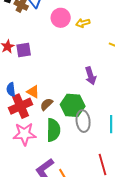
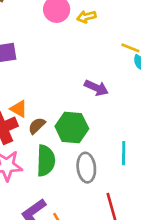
purple arrow: (91, 76) -> (96, 88), turned -48
gray ellipse: (83, 121) -> (86, 168), moved

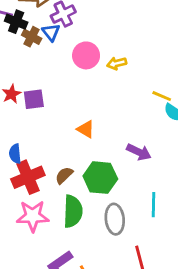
purple arrow: (96, 88) -> (139, 152), moved
orange triangle: (19, 109) -> (86, 129), moved

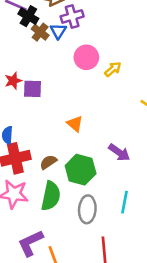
yellow arrow: (117, 63) -> (113, 69), turned 144

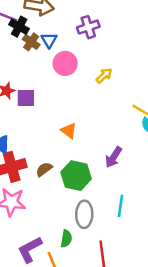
purple cross: (72, 16) -> (88, 27), moved
pink circle: (86, 57) -> (65, 63), moved
purple arrow: (119, 152) -> (113, 157), turned 90
green semicircle: (51, 196) -> (66, 239), moved, size x0.6

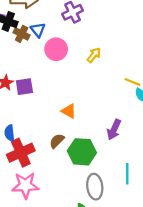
brown semicircle: (44, 169) -> (57, 141), moved

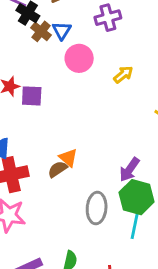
orange triangle: (69, 111) -> (68, 158), moved
green hexagon: (82, 152) -> (137, 197), moved
gray ellipse: (95, 187) -> (97, 208), moved

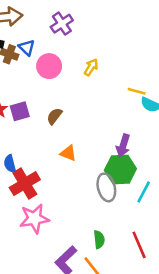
brown semicircle: (58, 169) -> (54, 116), moved
green hexagon: (137, 197) -> (120, 170), moved
cyan line: (135, 226) -> (144, 192), turned 35

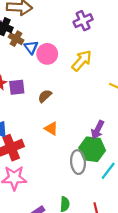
purple cross: (62, 24) -> (83, 21), moved
blue triangle: (27, 48) -> (31, 47), moved
yellow arrow: (91, 67) -> (82, 61), size x1.5

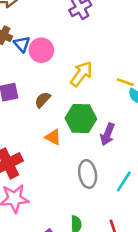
yellow arrow: (82, 61) -> (81, 74), moved
green hexagon: (92, 149) -> (81, 119), moved

